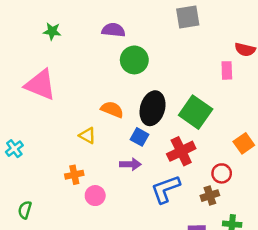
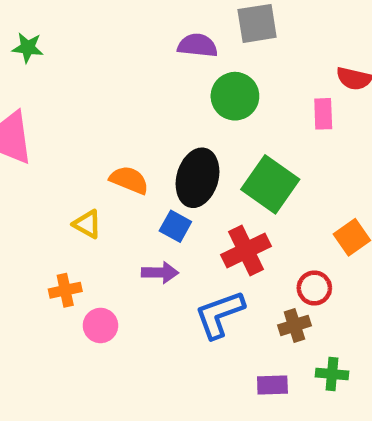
purple semicircle: (113, 30) -> (197, 45), moved
green circle: (134, 60) -> (235, 96), moved

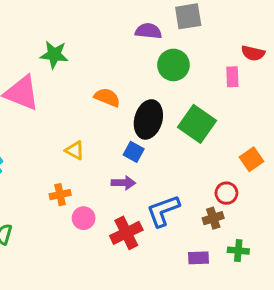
green star: (28, 48) -> (54, 55), moved, size x1.4
orange semicircle: (129, 180) -> (107, 97), moved
red cross: (246, 251) -> (126, 233), moved

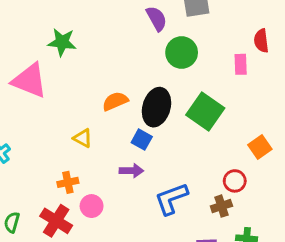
purple semicircle: (148, 31) -> (156, 19), turned 55
red semicircle: (253, 53) -> (261, 41), turned 70
orange semicircle: (107, 97) -> (115, 101), moved, turned -45
red cross: (126, 233) -> (56, 221), moved, turned -32

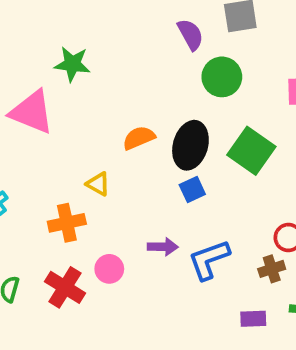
blue square: (142, 140) -> (192, 190), moved, turned 36
purple arrow: (131, 171) -> (163, 247), moved
orange cross: (68, 182) -> (67, 223), moved, size x1.4

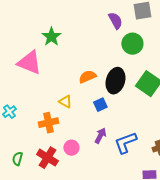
green star: (72, 64) -> (51, 37), turned 30
blue square: (192, 190) -> (100, 105), moved
purple arrow: (163, 247) -> (100, 136), turned -63

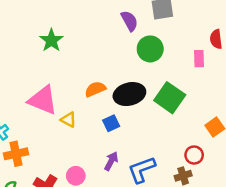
pink triangle: (29, 63) -> (43, 100), moved
black ellipse: (115, 81) -> (129, 94), turned 60
orange cross: (48, 123) -> (16, 154), moved

